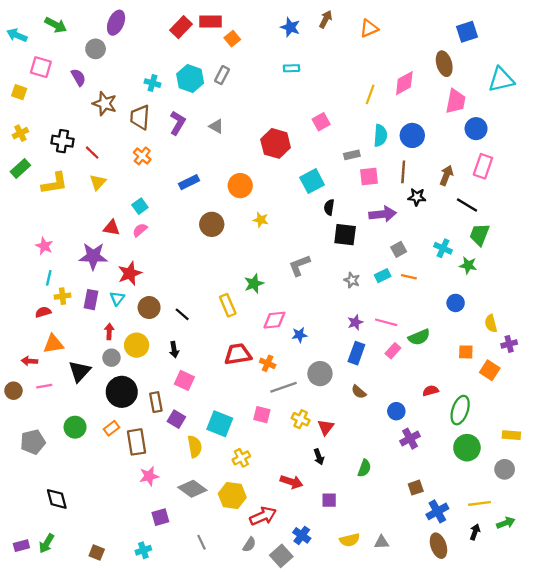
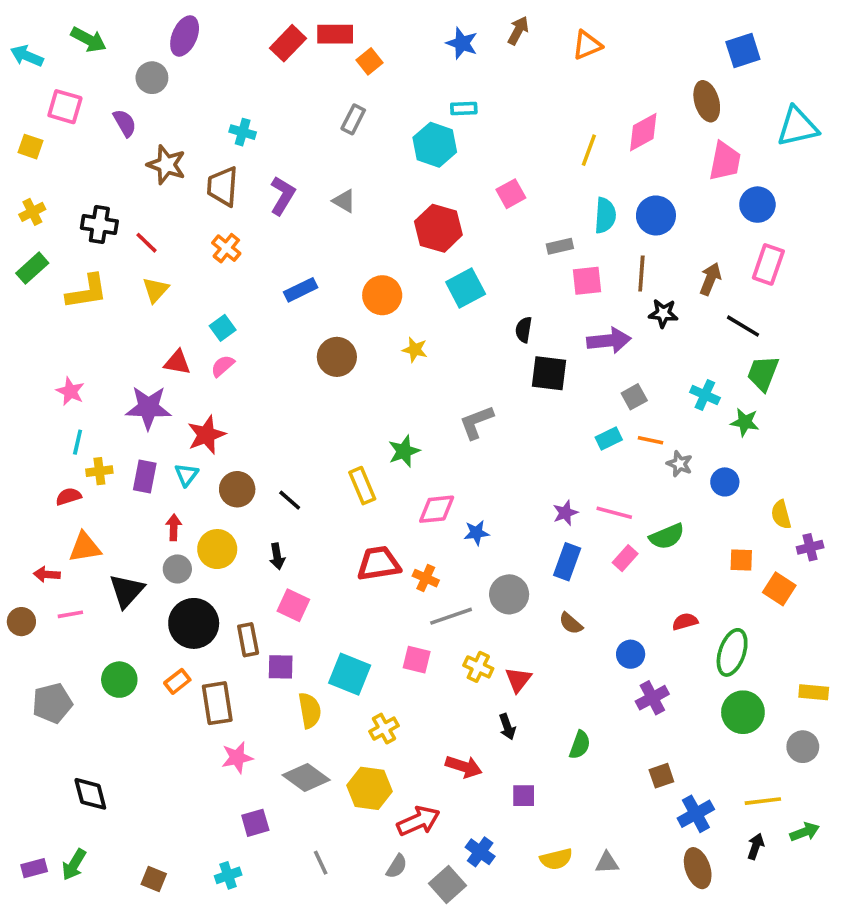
cyan hexagon: (190, 78) -> (435, 145), moved
cyan square: (312, 181) -> (466, 288), moved
gray star: (352, 280) -> (680, 464), moved
purple square: (176, 419) -> (281, 667), turned -30

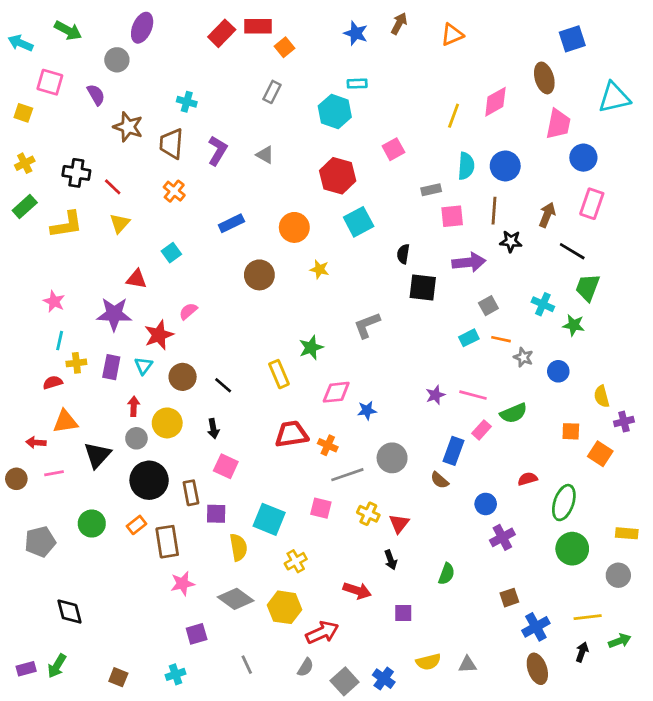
pink semicircle: (223, 366) -> (188, 311), moved
blue rectangle: (567, 562) -> (454, 451), moved
blue cross: (480, 852) -> (384, 679), moved

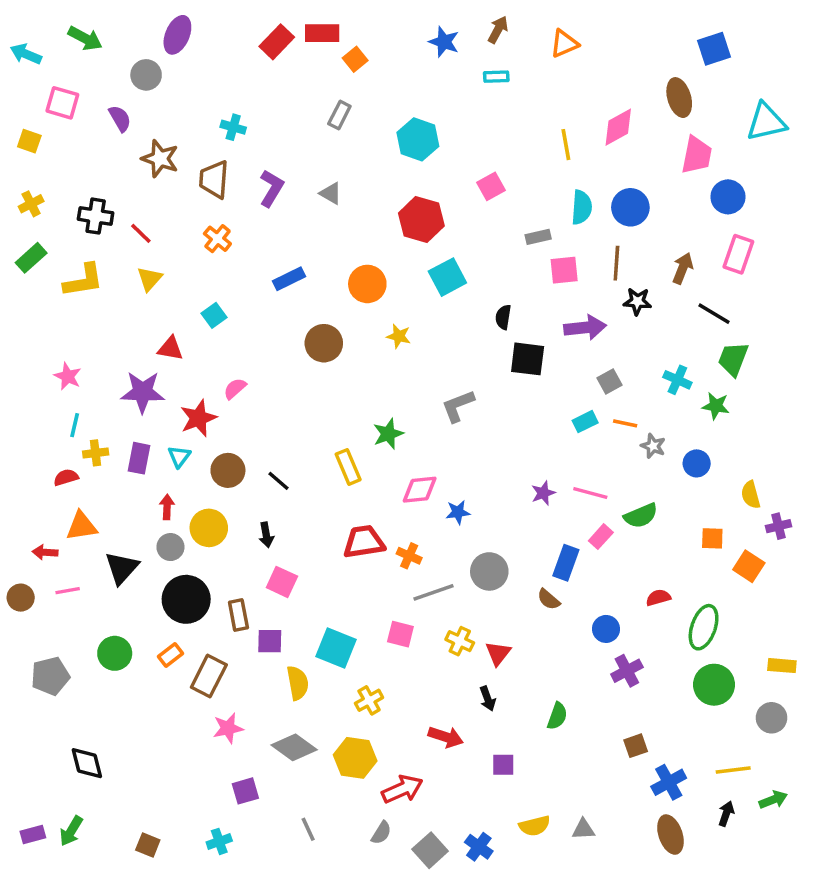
cyan rectangle: (357, 84) -> (496, 77), moved
yellow line: (454, 116) -> (566, 145), turned -30
brown rectangle: (167, 542) -> (209, 676), turned 36

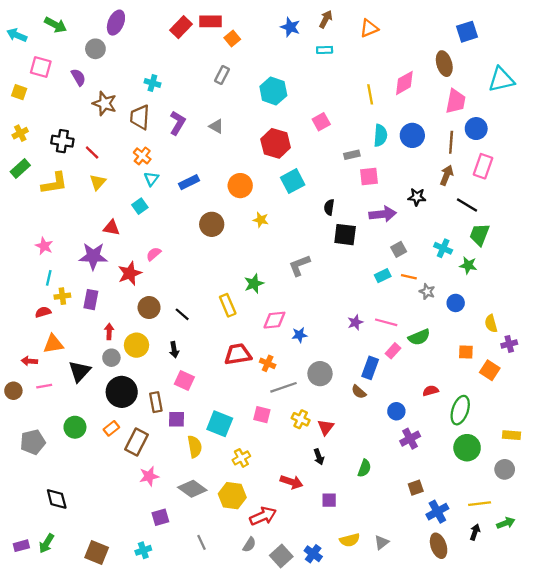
brown line: (616, 263) -> (451, 142), moved
cyan triangle: (179, 456) -> (151, 179), moved
gray triangle: (583, 829) -> (382, 542), turned -35
brown square: (148, 845) -> (97, 553), size x1.5

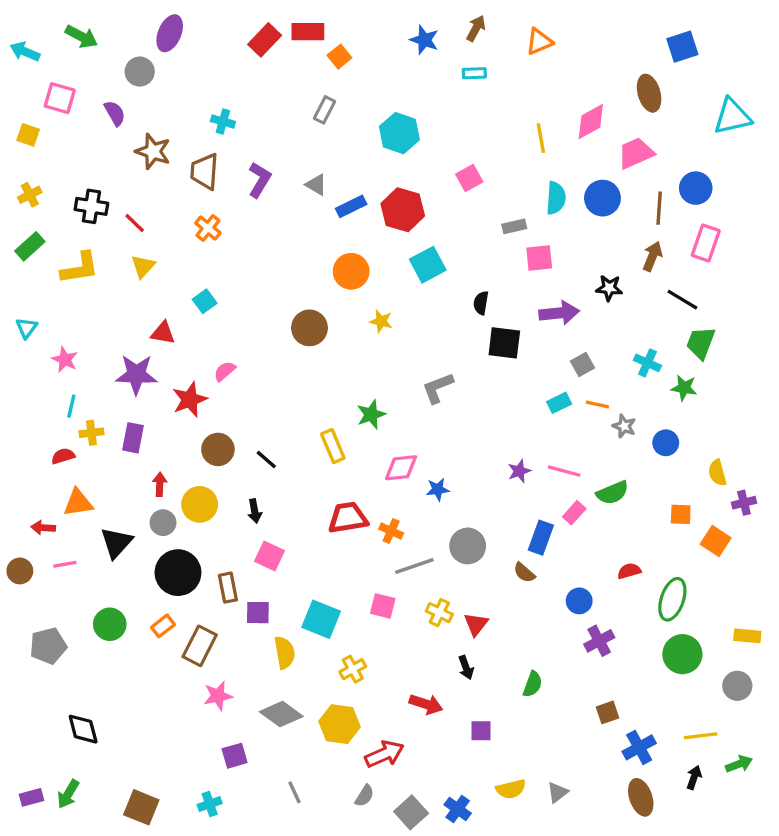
pink trapezoid: (456, 101) -> (636, 153), moved, turned -125
cyan triangle: (151, 179) -> (26, 328), moved
blue rectangle: (189, 182) -> (351, 206), moved

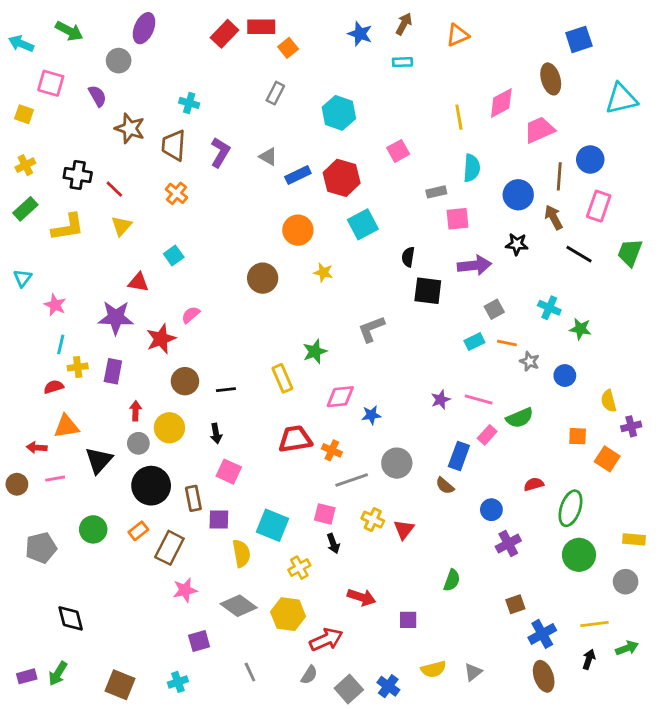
blue circle: (602, 198) -> (518, 195), moved
brown arrow: (652, 256) -> (554, 217), turned -50
green trapezoid: (701, 343) -> (630, 253), moved
black line: (266, 459) -> (226, 390), turned -48
black arrow: (466, 668) -> (333, 544), moved

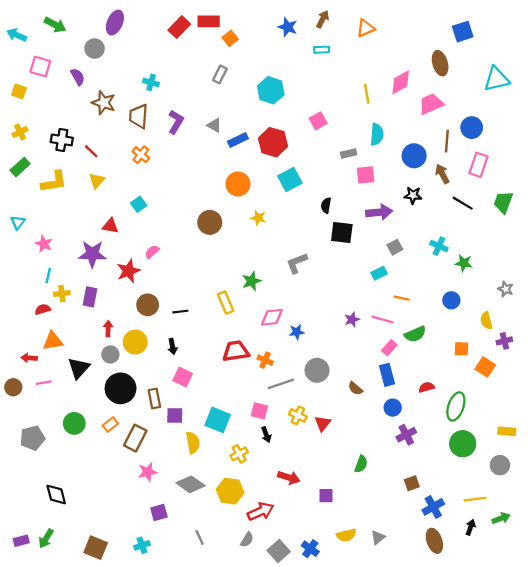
orange line: (507, 343) -> (402, 298), moved
gray star: (530, 361) -> (506, 289), moved
blue rectangle: (459, 456) -> (387, 375), moved, turned -35

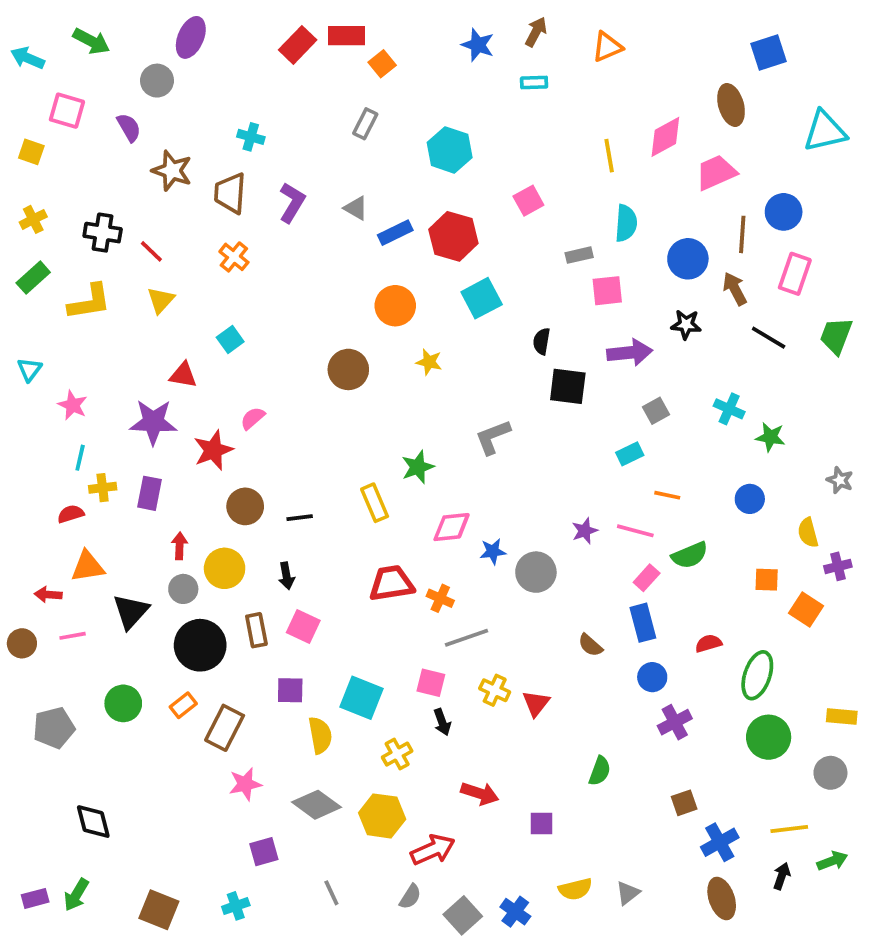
gray circle: (317, 370) -> (536, 572), moved
brown rectangle: (154, 399) -> (256, 630), moved

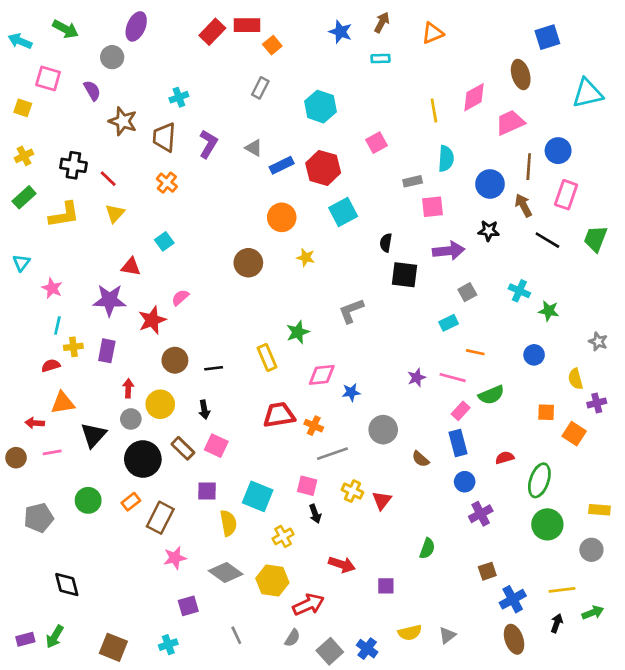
cyan cross: (251, 137) -> (179, 97), turned -36
gray circle: (536, 572) -> (383, 430), moved
brown rectangle: (256, 630) -> (183, 448), turned -35

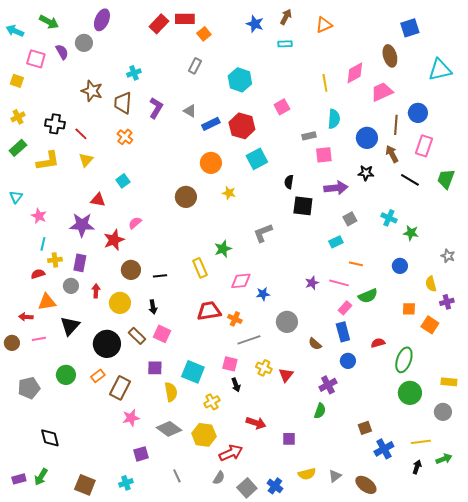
purple semicircle: (92, 91) -> (62, 52), moved
gray circle: (131, 419) -> (71, 286), moved
purple cross: (481, 514) -> (328, 385), moved
brown ellipse: (514, 639) -> (366, 485), moved, turned -35

